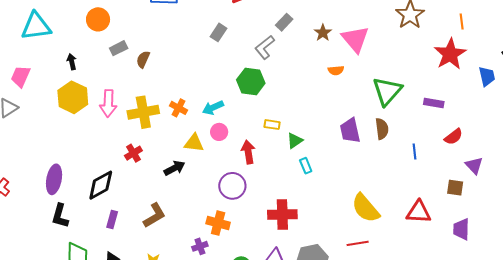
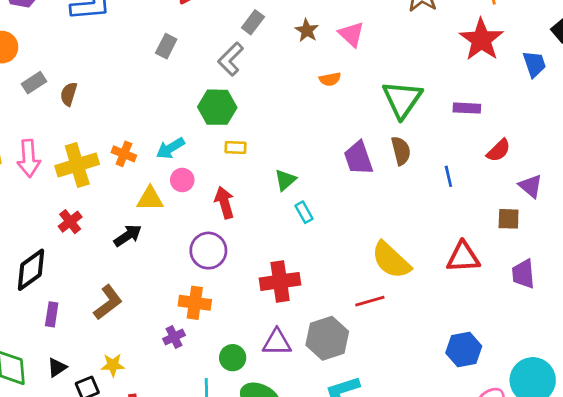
pink triangle: (355, 39) -> (351, 34), size x0.7
yellow rectangle: (272, 125) -> (235, 148), moved
red line: (358, 243) -> (370, 301), moved

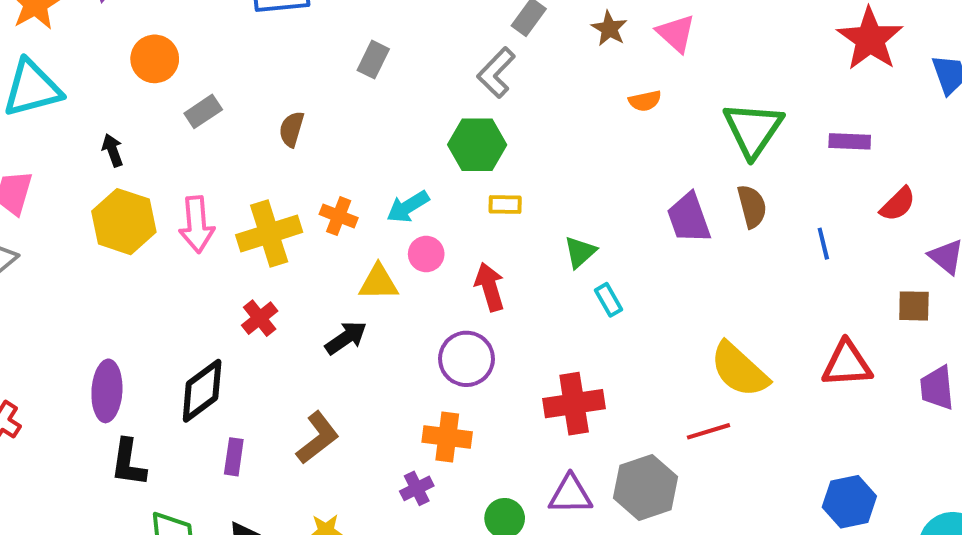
gray rectangle: (166, 46) -> (373, 60), moved
brown semicircle: (69, 94) -> (292, 129), moved

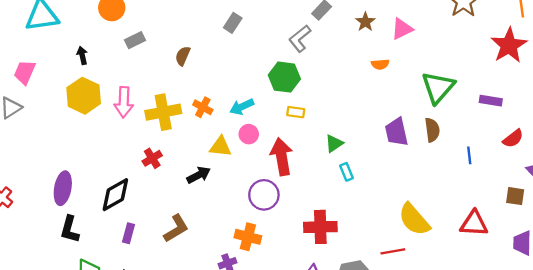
pink triangle: (676, 33) -> (402, 29), turned 45
red arrow: (490, 287) -> (282, 157), size x1.4

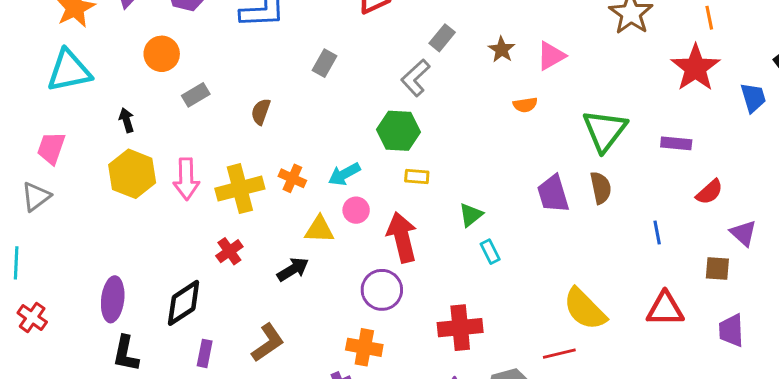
blue line: (469, 155) -> (657, 233), moved

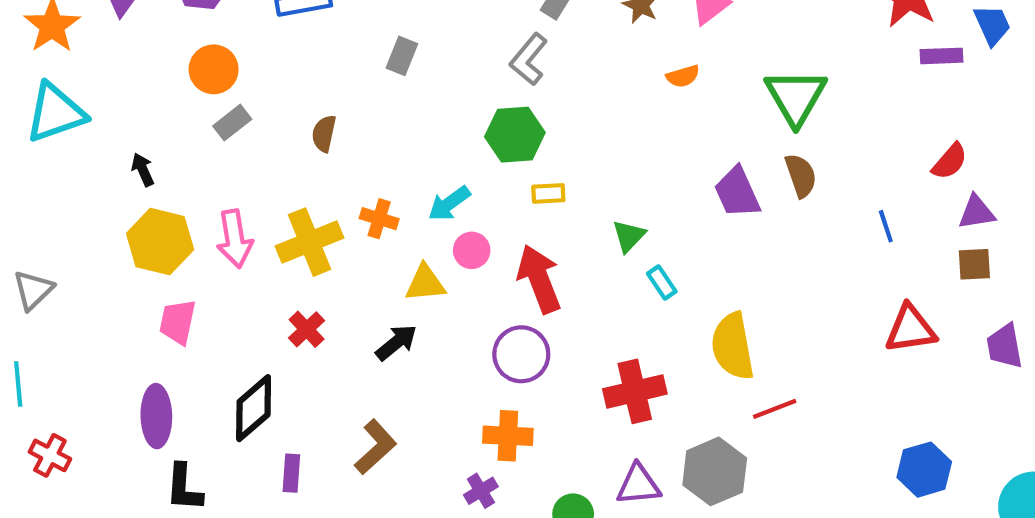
orange circle: (162, 54) -> (214, 69), moved
purple rectangle: (676, 143) -> (942, 56), moved
pink trapezoid: (51, 148) -> (178, 322), moved
purple triangle: (743, 233) -> (977, 212), moved, turned -44
yellow semicircle: (585, 309) -> (733, 346), moved, turned 42

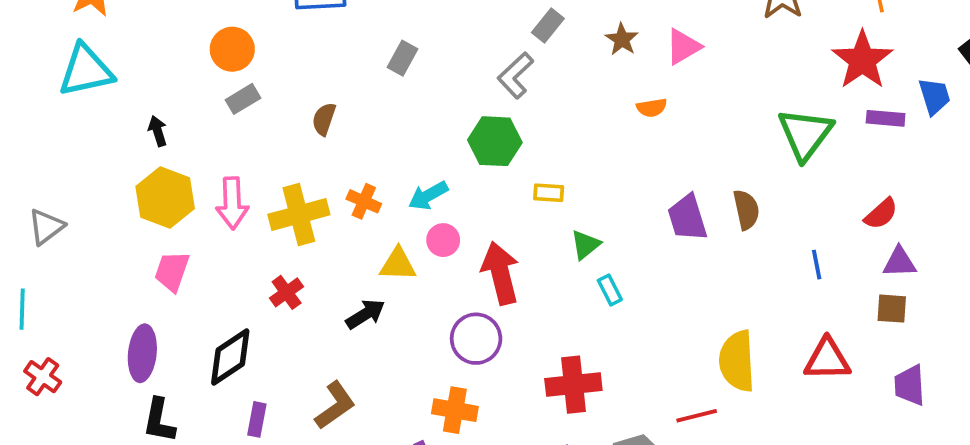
green triangle: (796, 97) -> (805, 134), moved
yellow rectangle: (548, 193) -> (549, 193), moved
yellow semicircle: (733, 346) -> (737, 361), moved

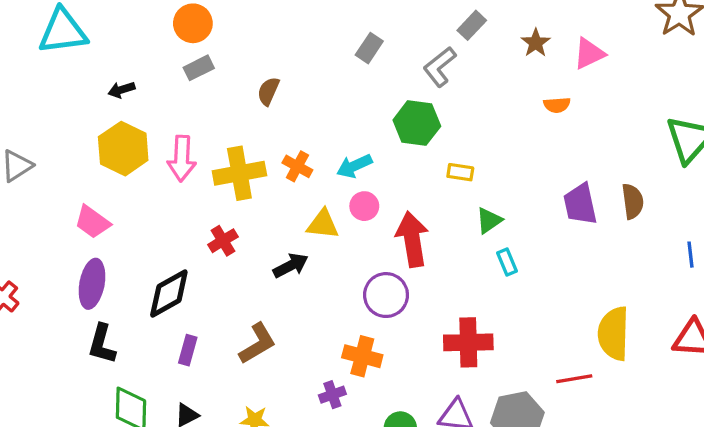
gray rectangle: (402, 58) -> (369, 48), moved
black arrow: (158, 131) -> (121, 90), turned -95
pink trapezoid: (172, 271) -> (92, 222), moved, turned -78

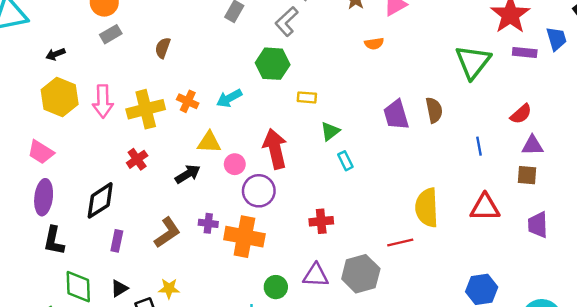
pink circle: (364, 206) -> (235, 164), moved
red cross: (468, 342) -> (321, 221), size x0.7
orange cross: (362, 356) -> (244, 237), size x1.4
purple cross: (332, 395) -> (208, 223), moved, turned 30

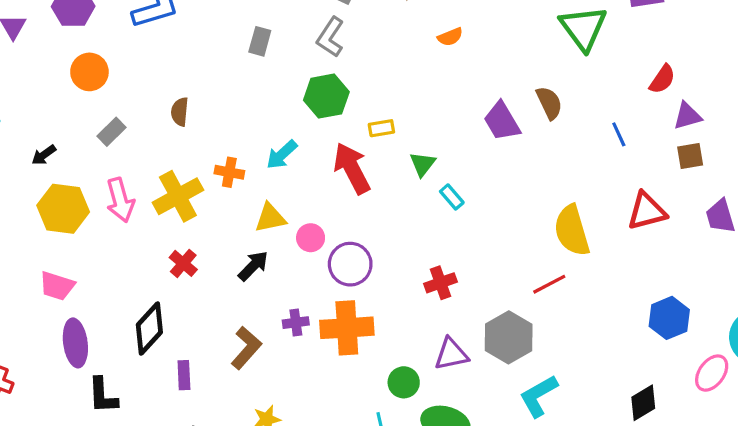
gray rectangle: (111, 34) -> (111, 132), moved
red arrow: (275, 149) -> (352, 168), moved

